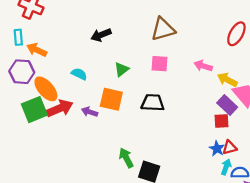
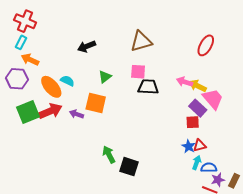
cyan rectangle: (18, 37) -> (21, 42), moved, turned 32
pink arrow: (203, 66) -> (185, 82), moved
orange ellipse: (46, 89) -> (51, 87), moved
black trapezoid: (153, 103) -> (148, 87), moved

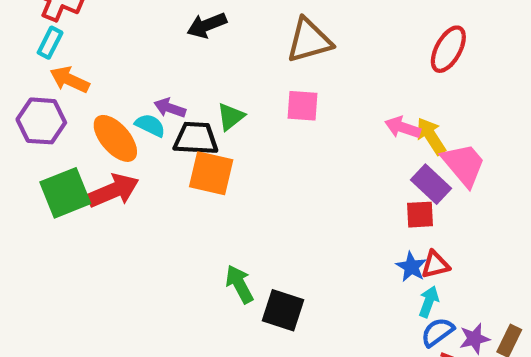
black arrow: (87, 46) -> (207, 25), moved
yellow arrow: (198, 86) -> (431, 136), turned 30
black trapezoid: (148, 87) -> (196, 138), moved
purple arrow: (77, 114) -> (170, 108), moved
blue semicircle: (209, 168) -> (437, 332), moved, turned -35

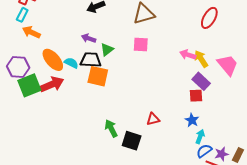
purple arrow: (170, 108) -> (89, 38), moved
purple hexagon: (41, 121) -> (18, 67), moved
cyan semicircle: (150, 125) -> (71, 63), moved
pink trapezoid: (464, 165) -> (228, 65), moved
red triangle: (435, 265) -> (153, 119), moved

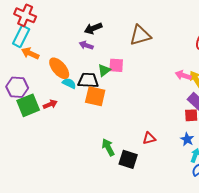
cyan rectangle: (22, 15) -> (21, 36), size x1.5
purple arrow: (89, 38) -> (86, 45), moved
pink square: (141, 45) -> (116, 65), moved
orange ellipse: (53, 60) -> (59, 68), moved
red arrow: (52, 84) -> (50, 104), size x0.6

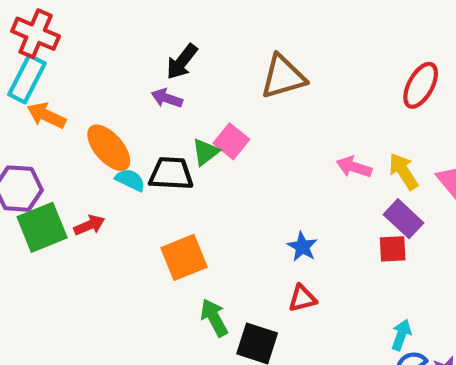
black arrow: (93, 28) -> (182, 62), turned -30
pink square: (116, 65) -> (231, 141), turned 35
pink arrow: (183, 75) -> (354, 167), moved
orange square: (95, 96) -> (184, 257), moved, turned -35
blue star: (187, 139) -> (302, 247), moved

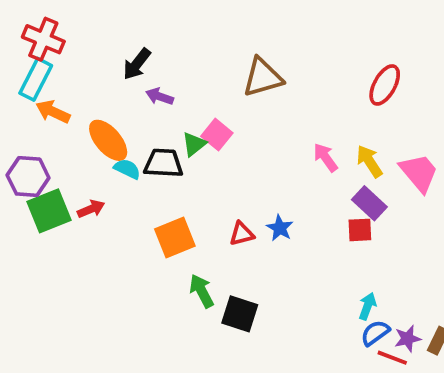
black arrow: (182, 62) -> (137, 64), moved
pink arrow: (354, 167) -> (326, 157), turned 36
red triangle: (302, 298) -> (242, 234), moved

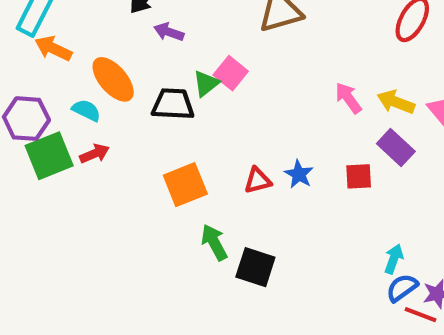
yellow arrow: (369, 161) -> (396, 102), turned -36
cyan semicircle: (127, 169) -> (86, 110), moved
red square: (360, 230) -> (359, 176), moved

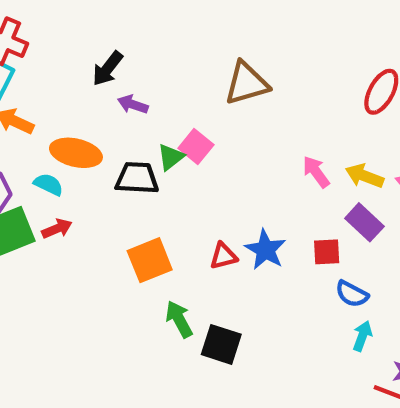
orange ellipse: (113, 79) -> (76, 153), turned -36
blue star: (299, 174) -> (265, 250), size x1.4
blue semicircle: (402, 288) -> (352, 294), moved, turned -116

